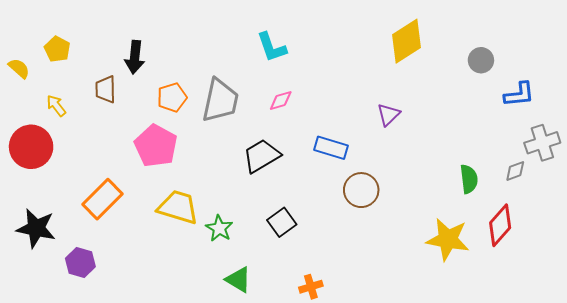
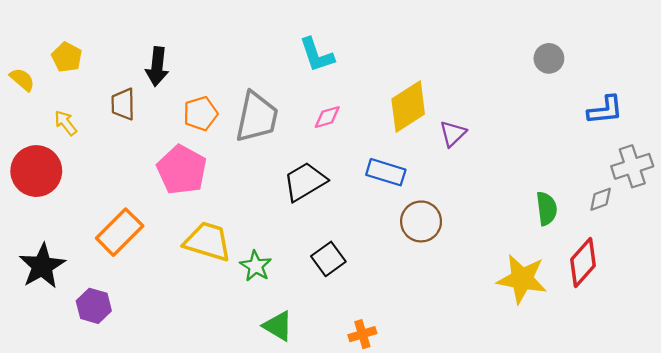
yellow diamond: (406, 41) -> (408, 106), moved
gray circle: (481, 60) -> (549, 58), moved
black star: (36, 228) -> (42, 266), turned 30

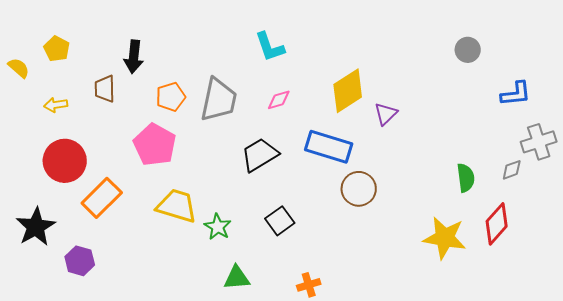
yellow arrow: (66, 123) -> (56, 105), turned -60
red circle: (36, 171) -> (65, 161), moved
blue rectangle: (386, 172) -> (329, 147), size x1.4
green triangle: (278, 326) -> (237, 278), turned -36

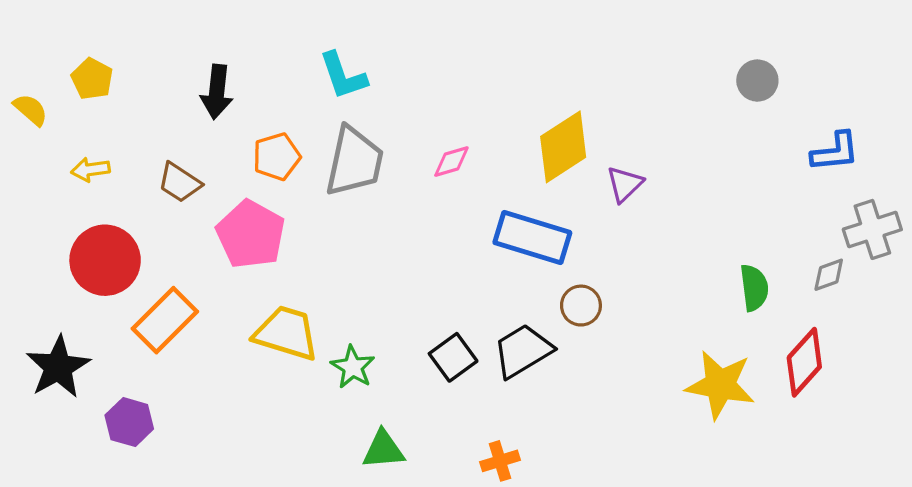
cyan L-shape: (270, 47) -> (343, 76), moved
brown trapezoid: (105, 89) -> (179, 183), moved, turned -56
black trapezoid: (260, 155) -> (523, 351), moved
brown circle: (359, 189) -> (581, 306), size x0.7

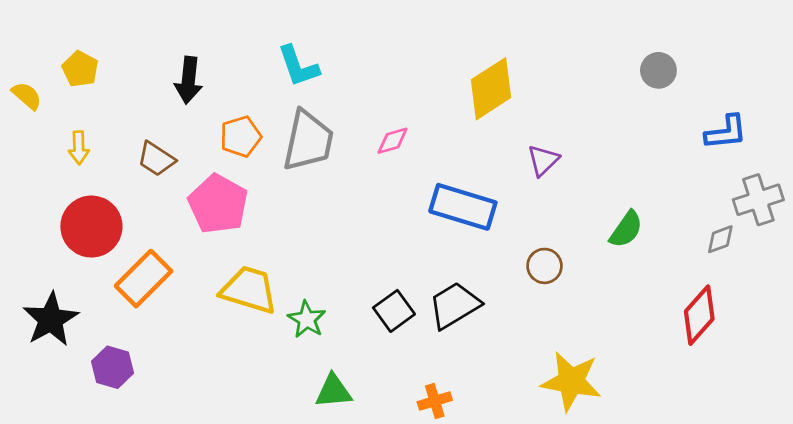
yellow diamond: (563, 147) -> (491, 89), moved
yellow arrow: (90, 170) -> (79, 148), turned -84
green semicircle: (754, 288) -> (626, 229), moved, turned 42
brown circle: (581, 306) -> (545, 266), moved
yellow star: (720, 385) -> (571, 381), moved

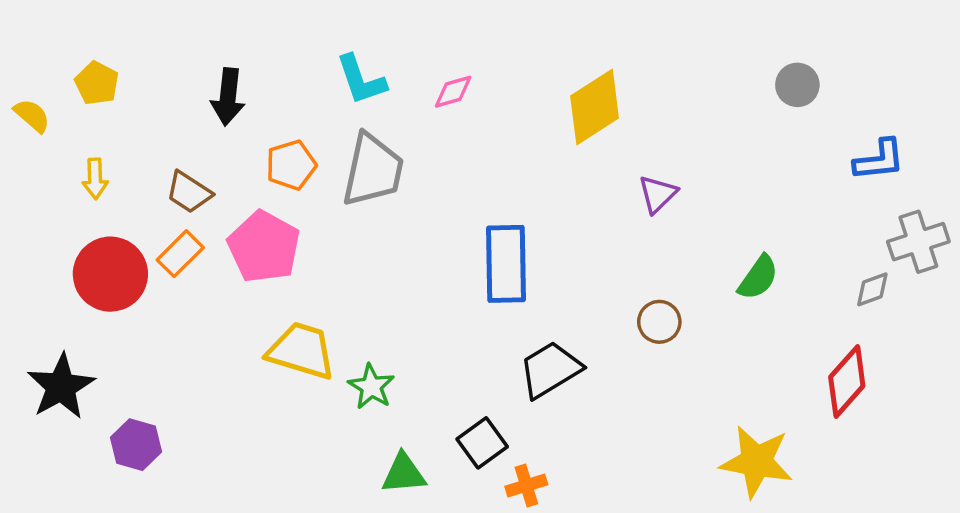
pink diamond: (393, 141) -> (453, 92), moved
blue rectangle: (463, 207) -> (506, 264), moved, turned 72
orange rectangle: (144, 279) -> (180, 254), moved, size x0.7
black square: (394, 311) -> (482, 443), moved
yellow star: (571, 381) -> (756, 462), moved

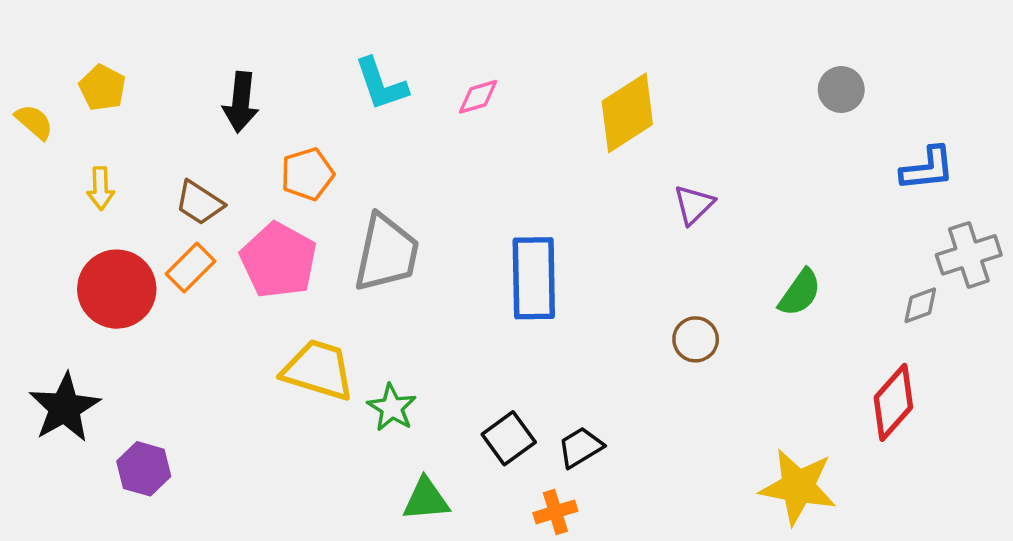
gray trapezoid: (373, 170) -> (386, 253), moved
black trapezoid: (550, 370) -> (581, 447), moved, size x0.7
black square: (482, 443) -> (509, 438), moved

